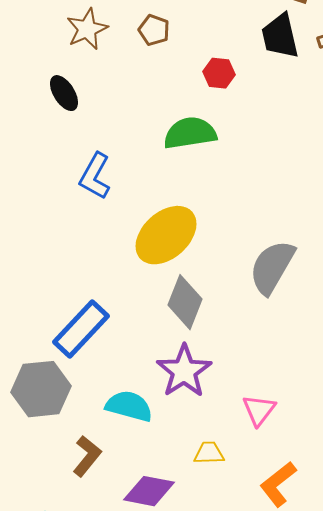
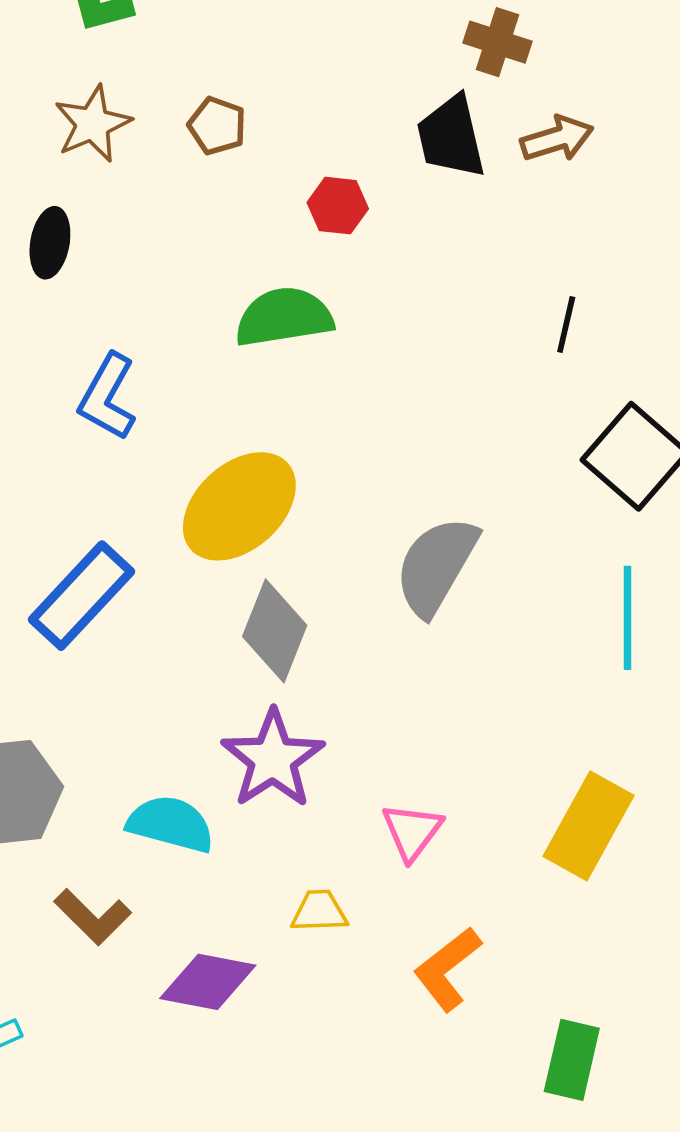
black ellipse: (64, 93) -> (50, 243), turned 42
blue rectangle: (81, 329) -> (82, 596), moved
brown L-shape: (87, 456) -> (93, 917), turned 96

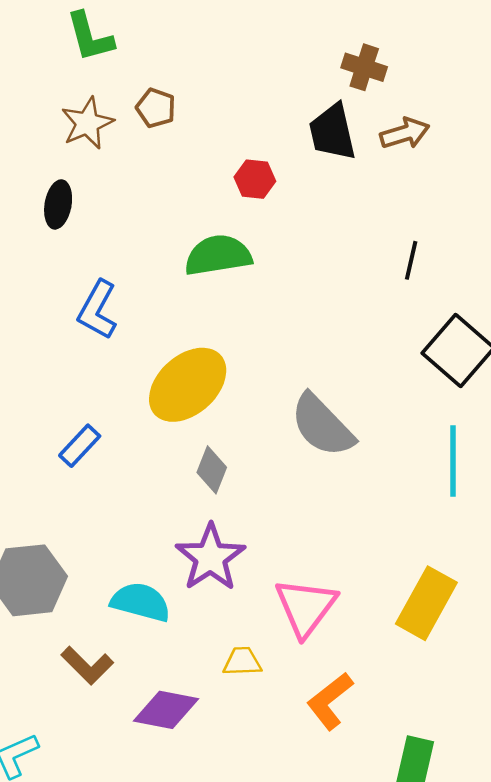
brown pentagon: (217, 126) -> (156, 108), moved
gray semicircle: (436, 566) -> (322, 425), turned -74
blue rectangle: (82, 596) -> (80, 446), size x0.6
gray diamond: (275, 631) -> (212, 470), size x0.7
pink triangle: (412, 831) -> (306, 607), size x1.5

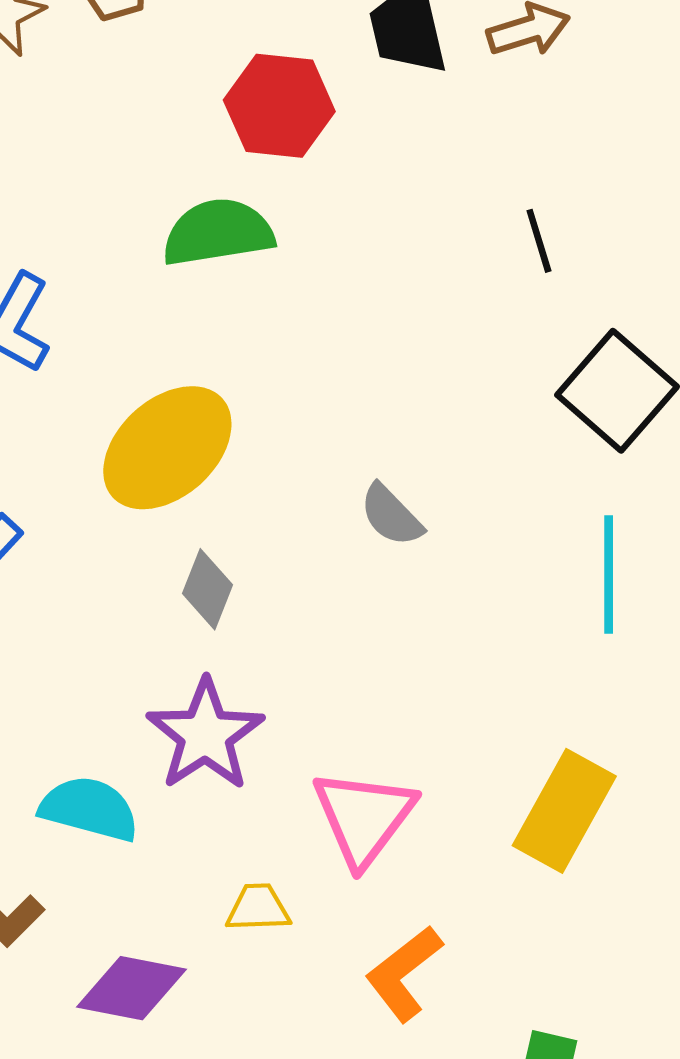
red hexagon: (255, 179) -> (279, 106), size x1.6
black line: (411, 260) -> (539, 241), turned -30
gray semicircle: (322, 425) -> (391, 515), size x0.6

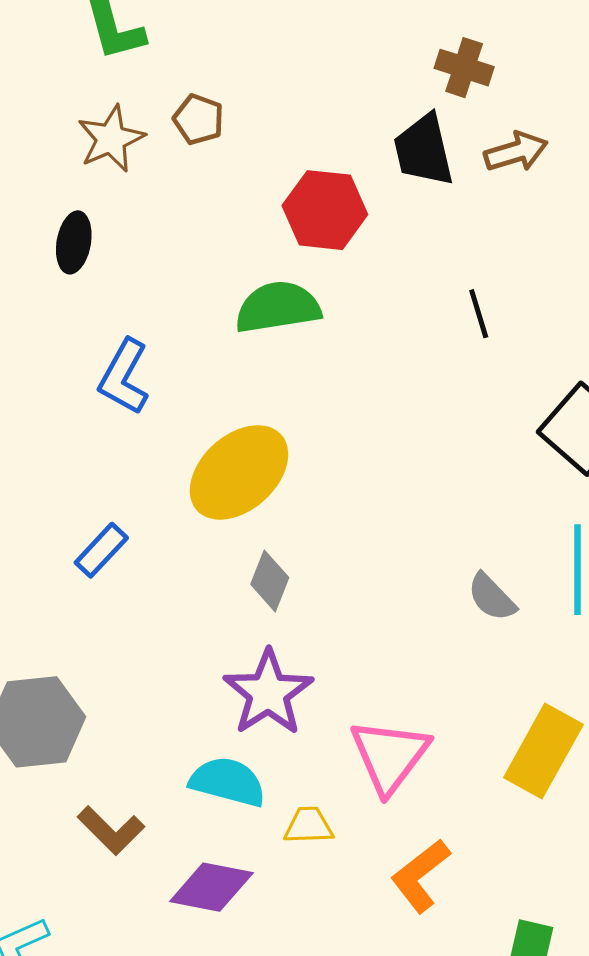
black line: (539, 241) -> (479, 314), moved
gray semicircle: (391, 515) -> (492, 597), moved
cyan semicircle: (89, 809) -> (228, 782), moved

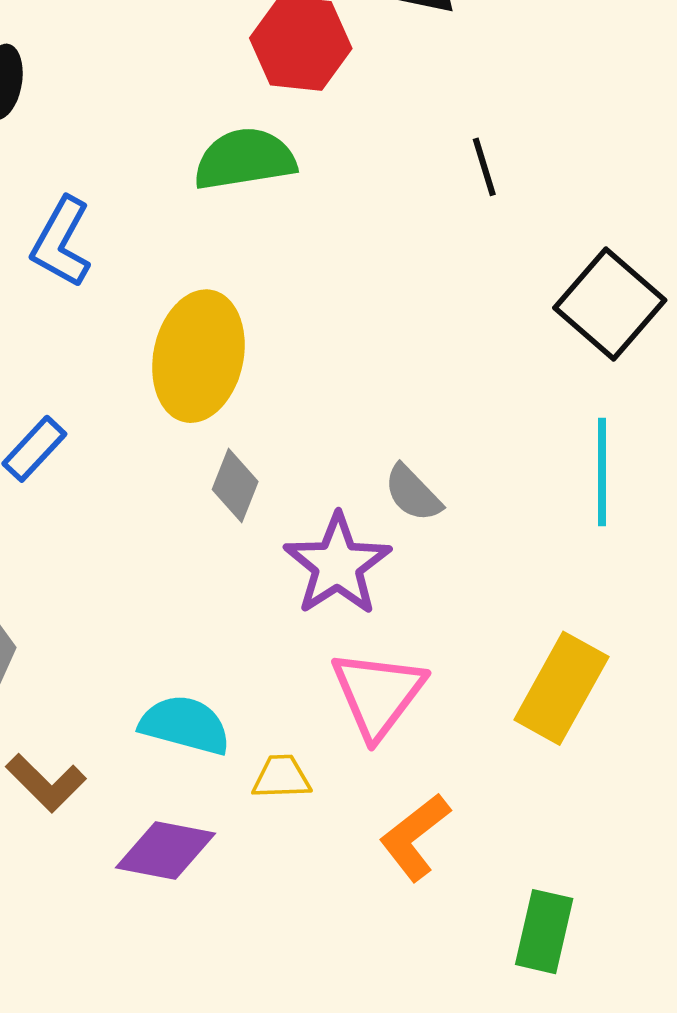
yellow ellipse: (239, 472) -> (198, 356), turned -36
gray semicircle: (492, 597) -> (413, 493), moved
purple star: (268, 693) -> (337, 565), moved

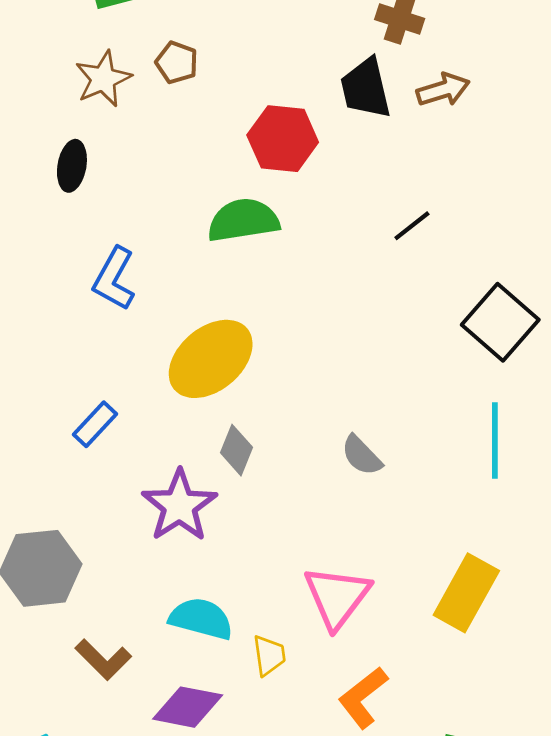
black line: (484, 167) -> (412, 226), turned 69
yellow ellipse: (198, 356) -> (211, 359), turned 38
purple star: (337, 565) -> (179, 506), moved
yellow trapezoid: (281, 777) -> (269, 655), turned 84

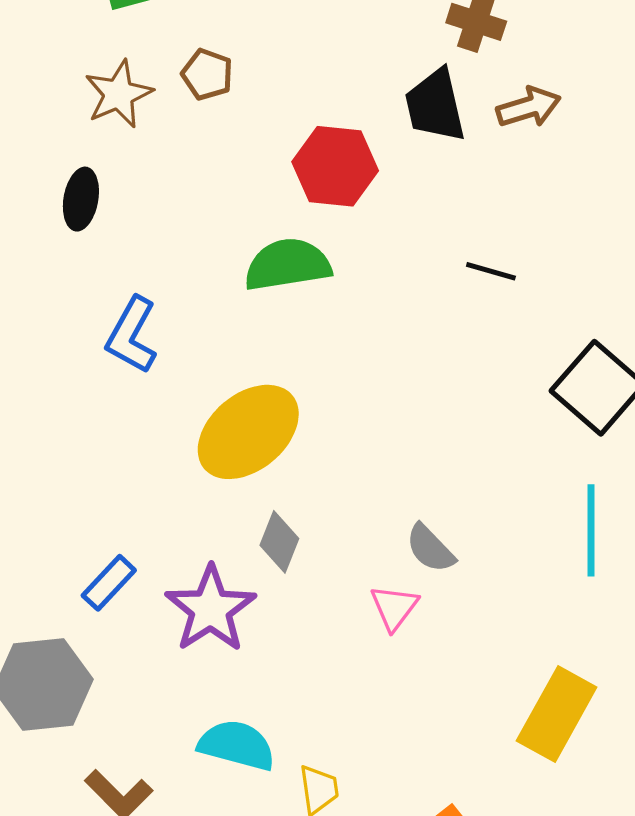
black line: (412, 226) -> (491, 271), turned 54
blue rectangle: (95, 424) -> (109, 583), moved
pink triangle: (337, 597) -> (394, 607), moved, size x0.6

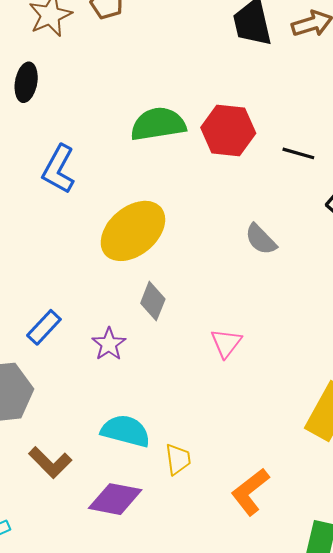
red hexagon: (335, 166) -> (228, 130), moved
black line: (491, 271) -> (298, 153), moved
gray semicircle: (430, 548) -> (261, 239), moved
purple star: (210, 609) -> (109, 344), size x0.6

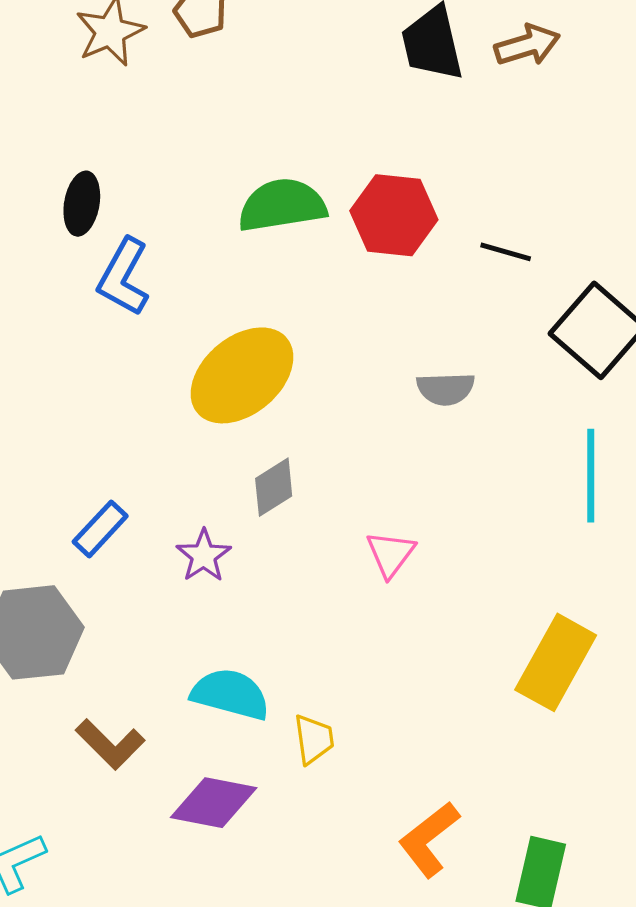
black ellipse: (26, 82) -> (82, 204), moved
gray semicircle: (261, 239) -> (446, 389), turned -48
gray diamond: (153, 301) -> (274, 487), turned 36
orange L-shape: (250, 492) -> (429, 839), moved

